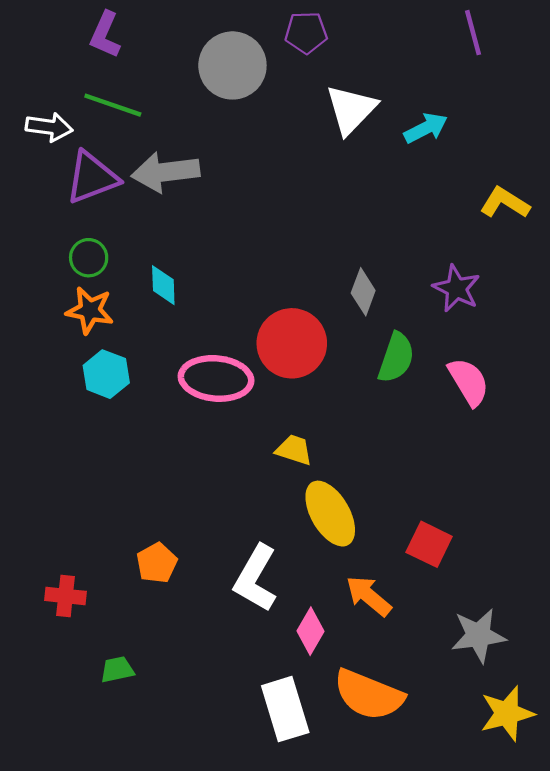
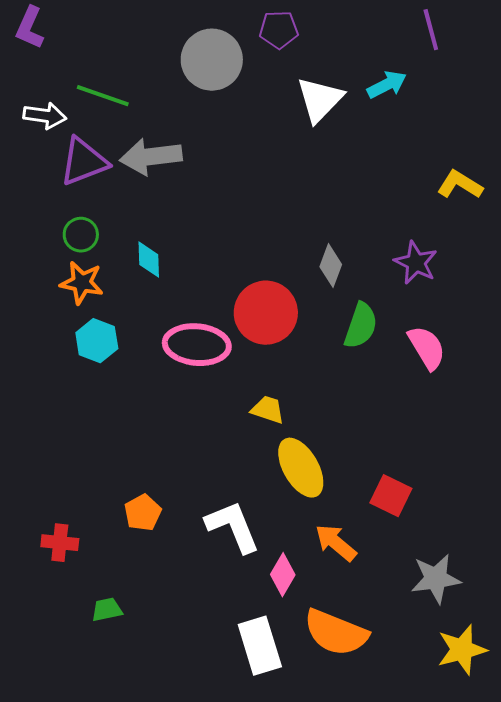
purple L-shape: (105, 35) -> (30, 28), moved
cyan arrow: (426, 128) -> (387, 85), moved
white L-shape: (256, 578) -> (233, 527), turned 128

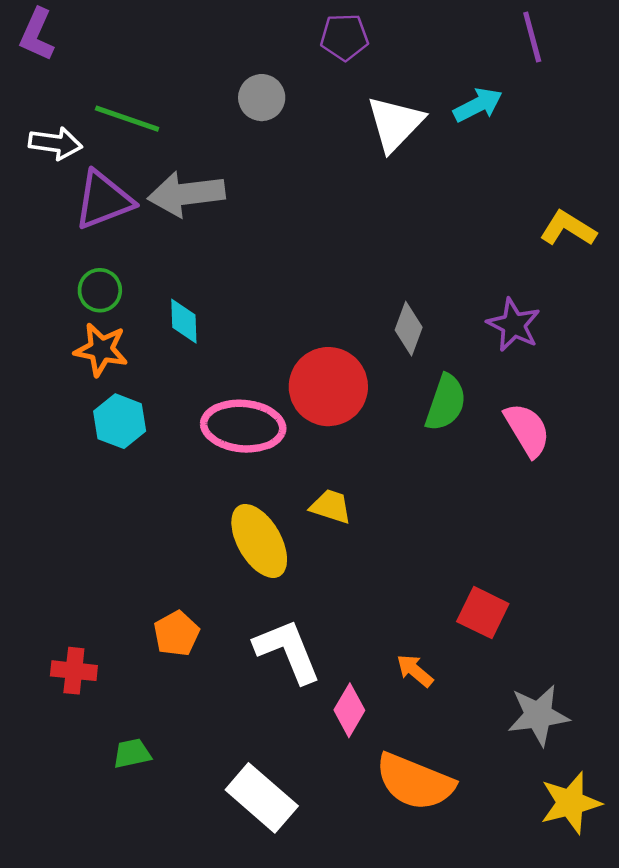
gray circle: (212, 60) -> (262, 98), moved, size x0.6
yellow ellipse: (301, 468) -> (259, 541), moved
orange arrow: (336, 543) -> (415, 671), size x0.7
white rectangle: (260, 646) -> (262, 798), moved, turned -32

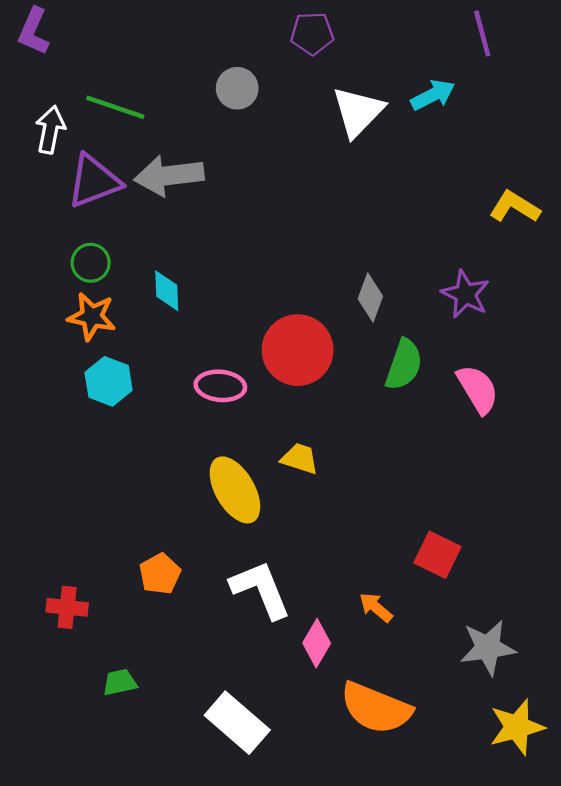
white arrow: (55, 143) -> (50, 130), turned -87
pink ellipse: (243, 426) -> (220, 386), size x0.7

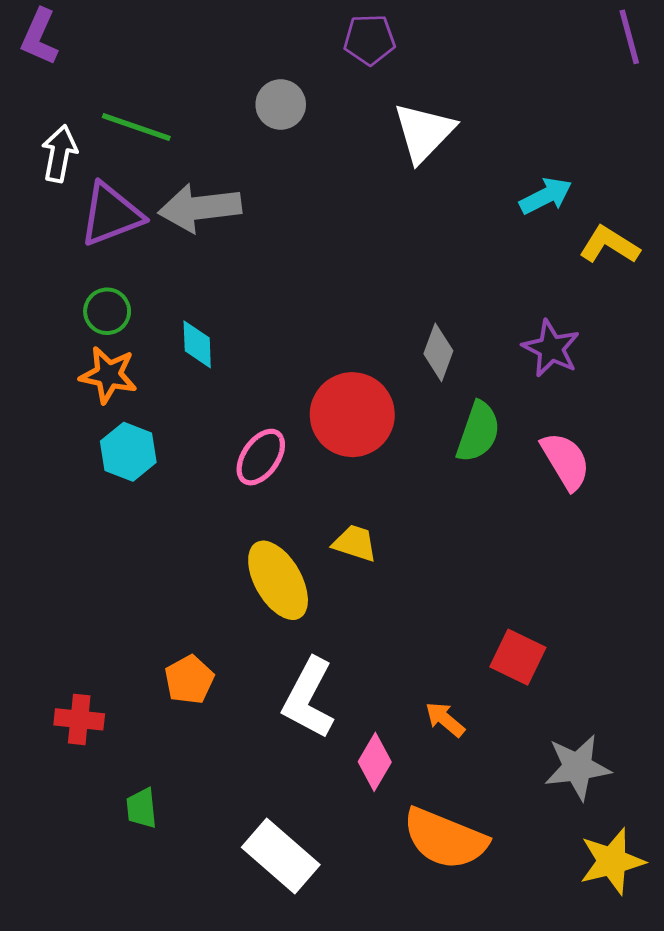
purple line: (482, 33) -> (629, 37), moved
cyan arrow: (433, 95) -> (546, 196), moved
pink ellipse: (220, 386) -> (261, 457), turned -60
white L-shape: (261, 589) -> (309, 698), turned -130
green trapezoid: (120, 682) -> (142, 808), turned -84

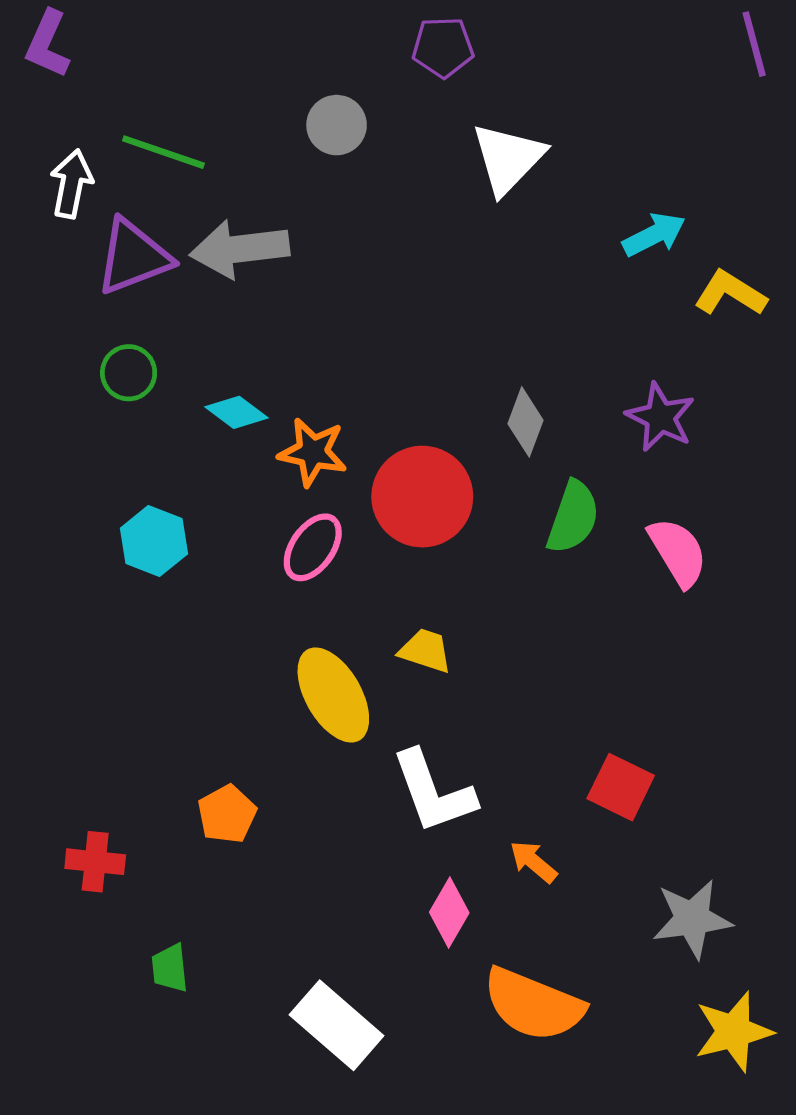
cyan diamond: (197, 344) -> (237, 412), turned -51
orange star: (108, 375) -> (313, 452), moved
white L-shape: (309, 698) -> (433, 792), moved, turned -48

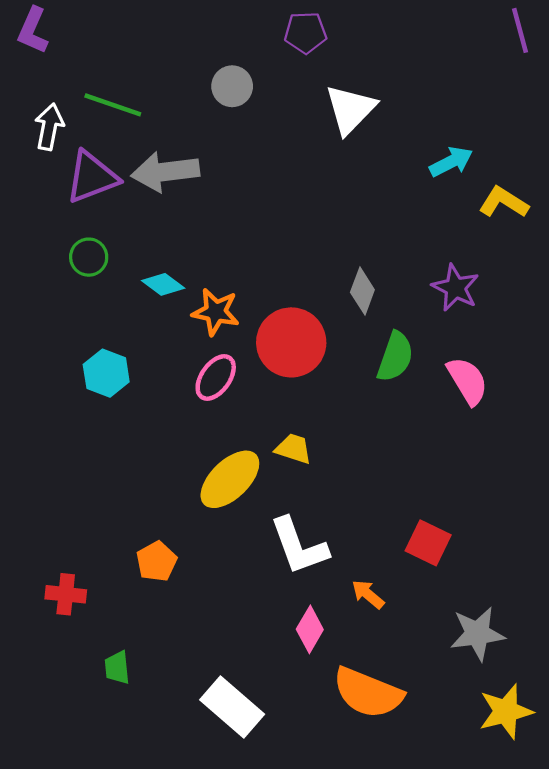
yellow ellipse: (333, 695) -> (230, 479), turned 76

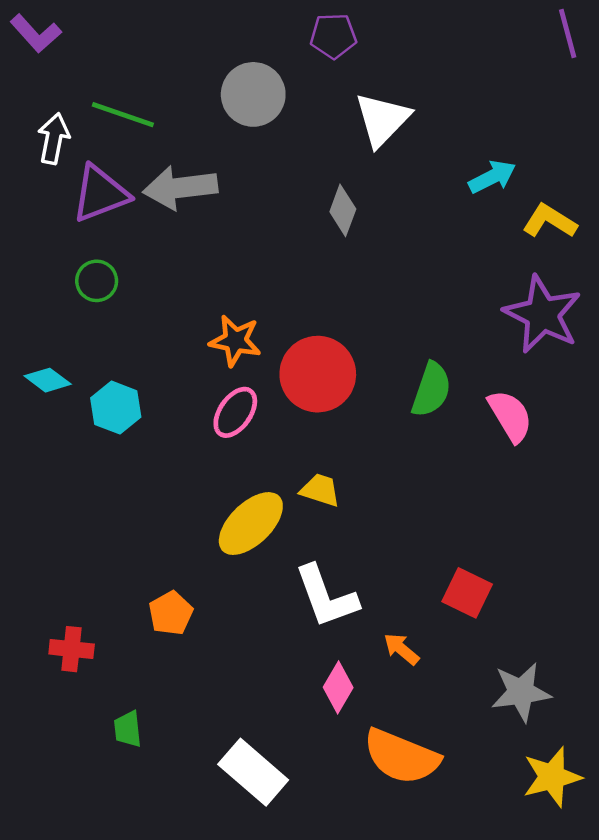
purple L-shape: (33, 30) -> (36, 33), turned -66
gray circle: (232, 86) -> (253, 94), size x1.4
cyan diamond: (163, 284) -> (48, 380), moved
purple star: (455, 288) -> (542, 314), moved, size x1.5
gray diamond: (362, 291) -> (343, 210), moved

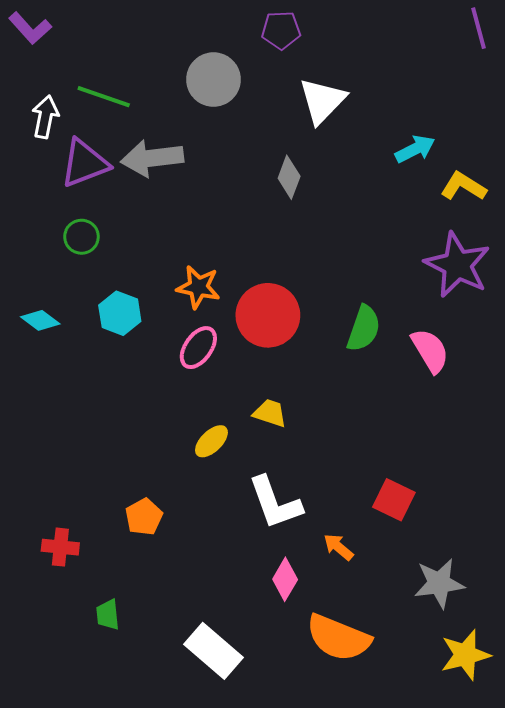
cyan hexagon: (116, 408) -> (120, 313), moved
yellow ellipse: (251, 524) -> (211, 441), size x0.6

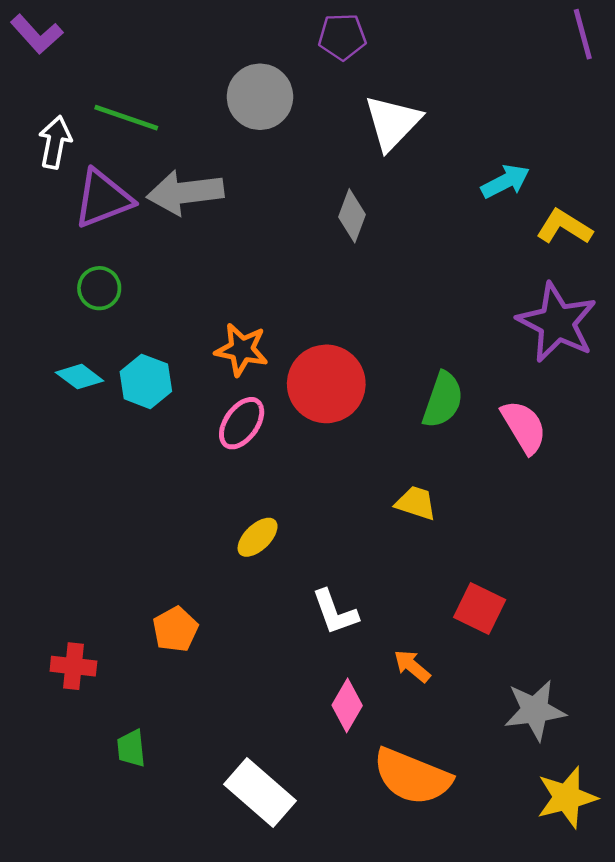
cyan diamond: (40, 320) -> (80, 377), moved
yellow trapezoid: (270, 413) -> (416, 503), moved
white L-shape: (275, 503) -> (335, 612), size x0.7

